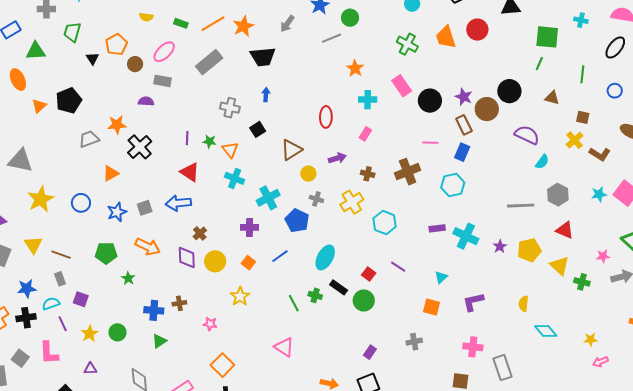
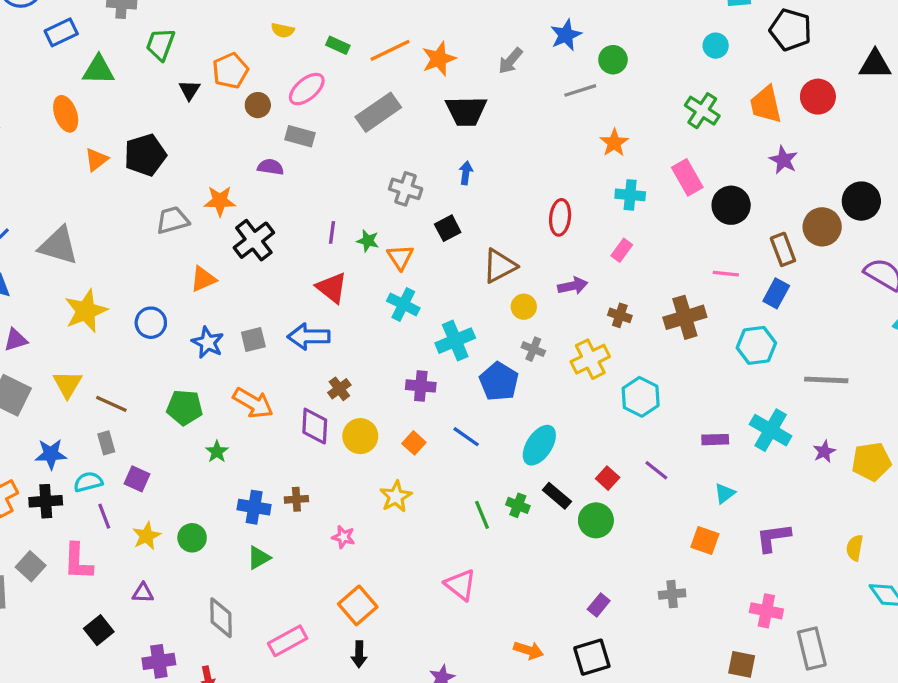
purple star: (464, 97) -> (783, 160), moved
gray line: (521, 206) -> (826, 380), moved
blue star: (117, 212) -> (208, 342), turned -30
purple rectangle: (437, 228) -> (715, 440), moved
blue line: (280, 256) -> (466, 437), turned 66

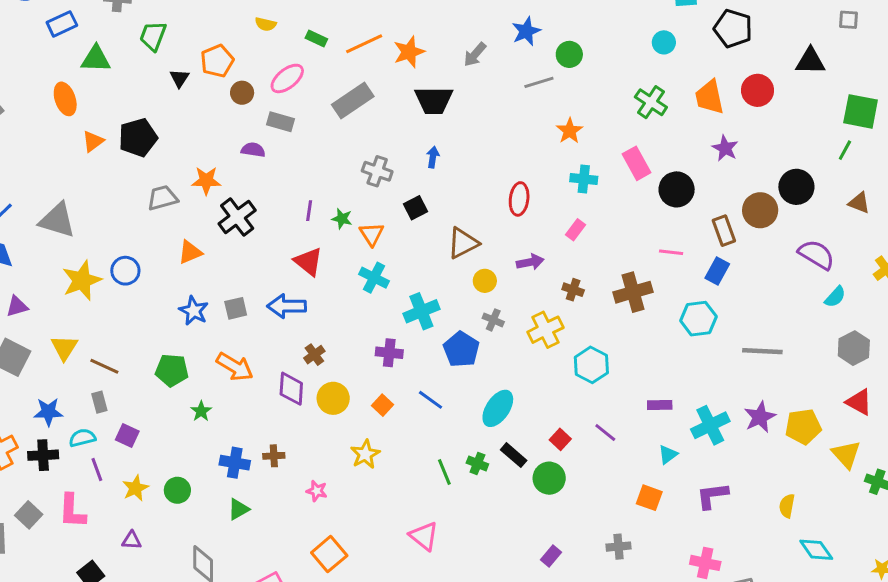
blue circle: (151, 323) -> (125, 271), moved
cyan cross: (771, 430) -> (710, 425), moved, turned 33
purple star: (824, 452) -> (760, 417), size x1.5

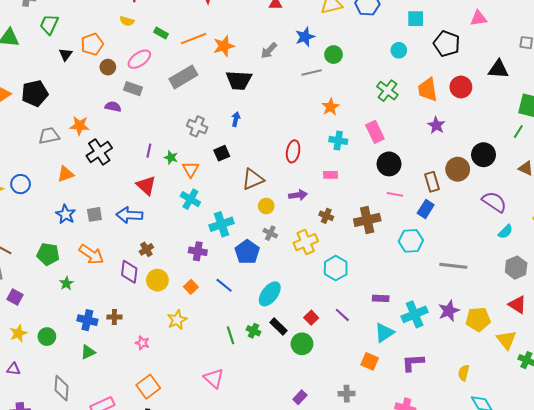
black circle: (677, 189) -> (389, 164), moved
pink rectangle: (576, 230) -> (330, 175), turned 48
cyan triangle: (668, 455) -> (384, 333), size x1.5

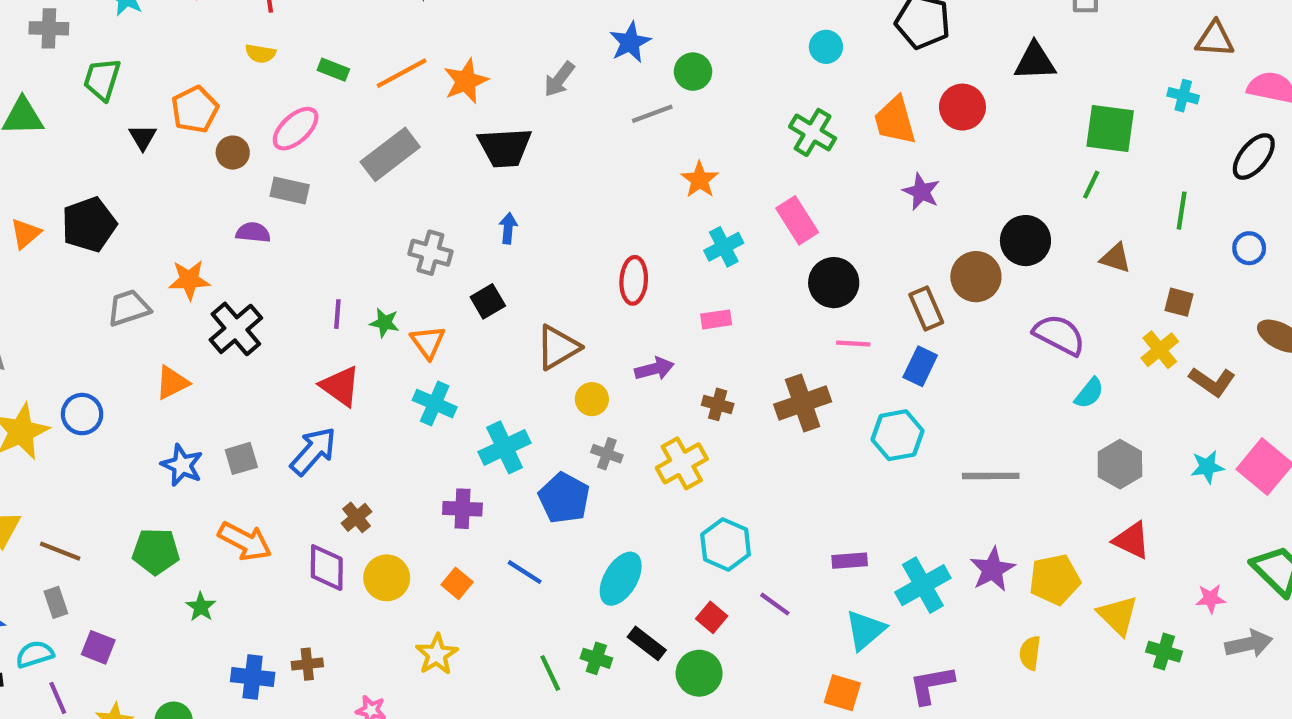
cyan cross: (338, 140) -> (724, 247), turned -30
blue arrow: (129, 215) -> (313, 451), turned 135
cyan hexagon: (336, 268) -> (726, 544), moved
yellow semicircle: (464, 373) -> (1030, 653), moved

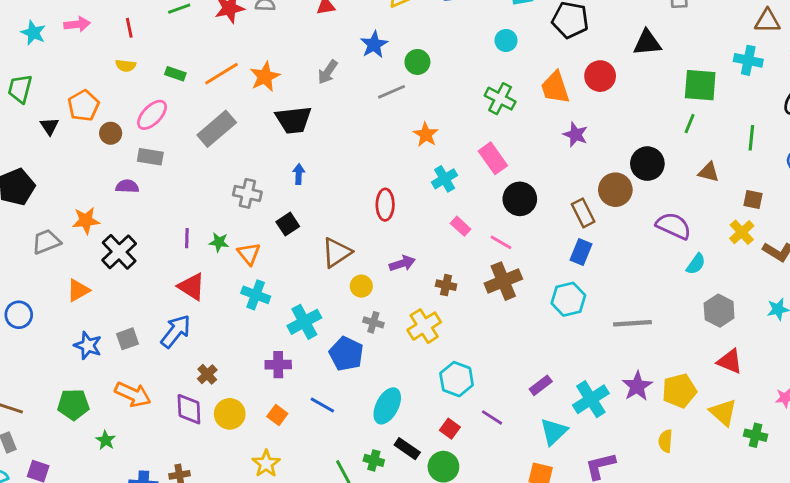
cyan cross: (1183, 96) -> (748, 60), size x1.4
pink rectangle: (716, 319) -> (461, 226), moved, turned 54
pink line: (853, 343) -> (501, 242), moved, turned 30
purple rectangle: (850, 561) -> (541, 385), turned -30

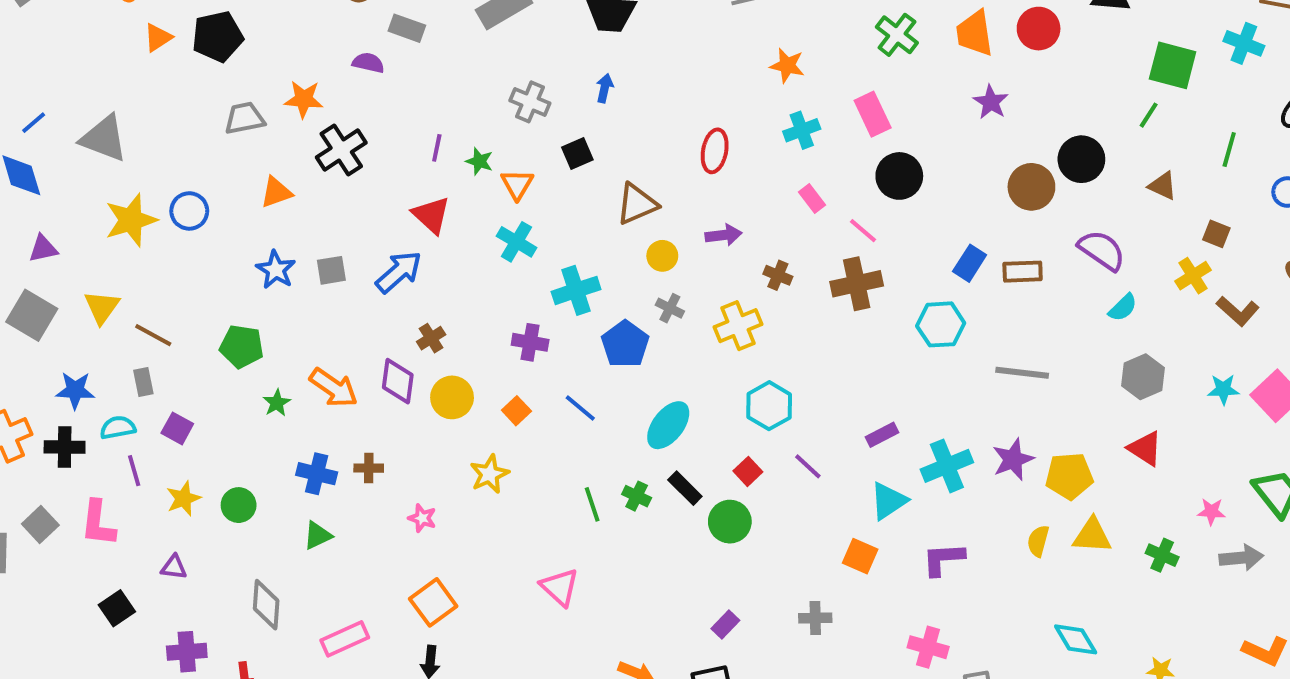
orange star: (426, 135) -> (787, 65), turned -30
brown rectangle: (583, 213) -> (1023, 272), moved, turned -76
orange arrow: (133, 394) -> (334, 388), moved
yellow triangle: (723, 412) -> (1092, 535), moved, turned -48

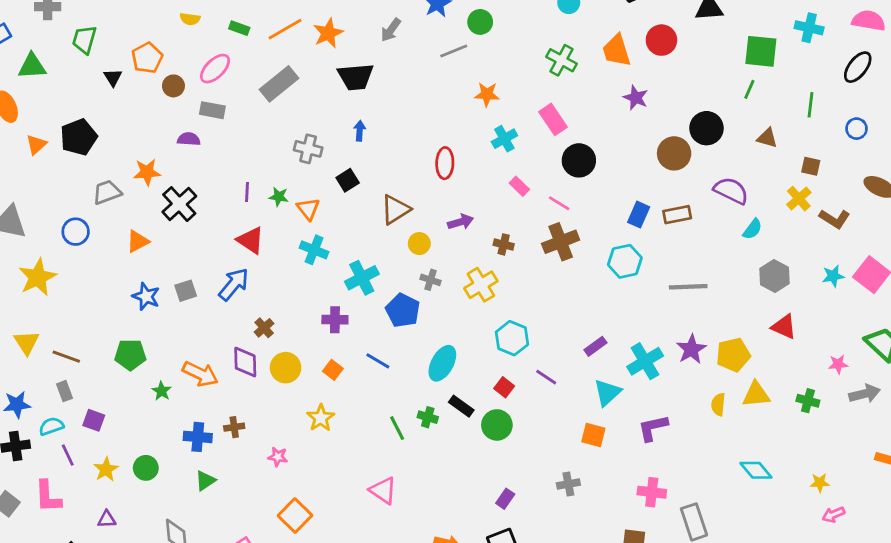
blue circle: (189, 211) -> (76, 232), moved

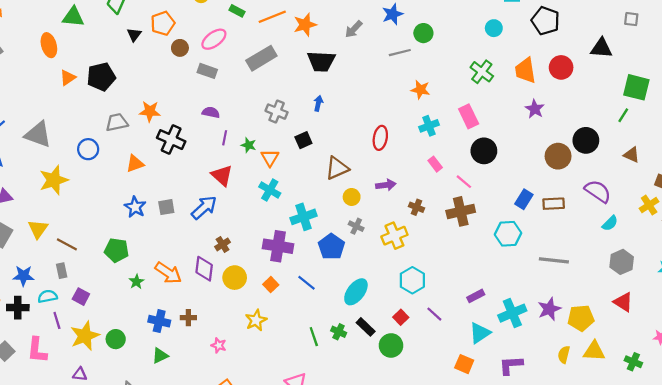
purple semicircle: (189, 139) -> (211, 112), moved
black cross: (179, 204) -> (171, 140), turned -32
purple cross: (335, 320) -> (278, 246), size x1.5
yellow star: (106, 469) -> (85, 336), size x1.5

